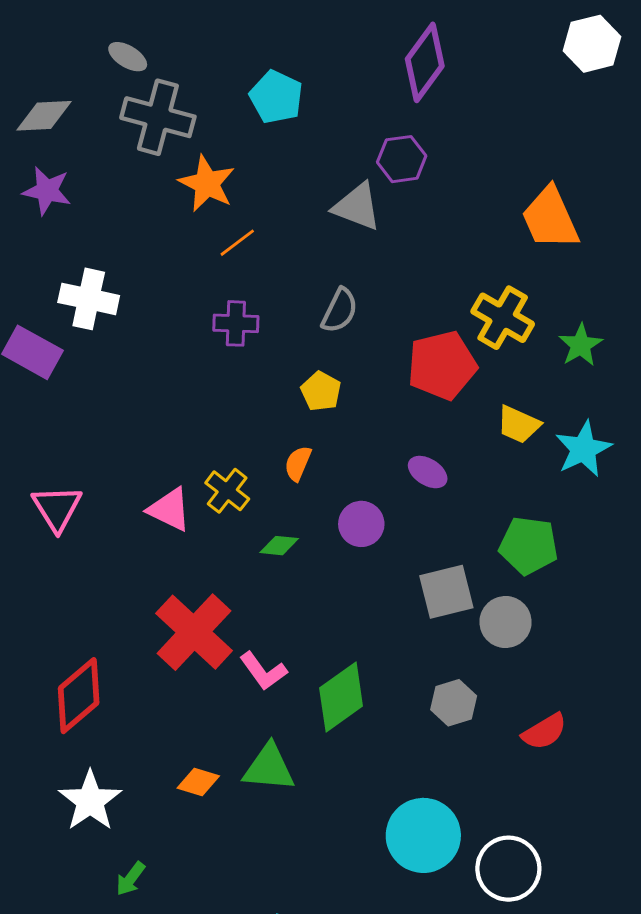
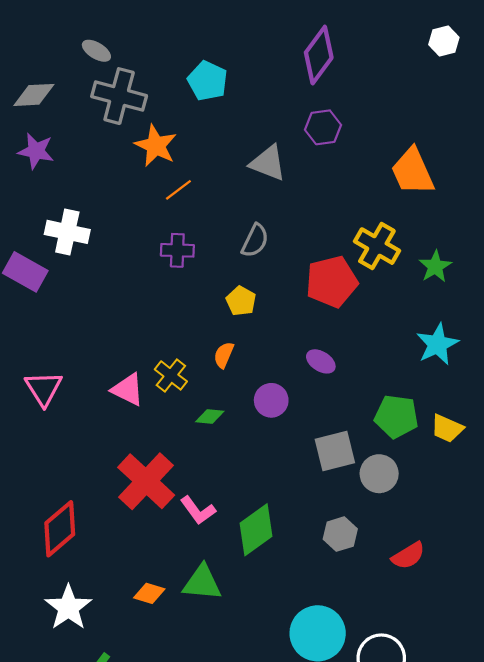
white hexagon: (592, 44) -> (444, 41), size x0.7
purple hexagon: (402, 159) -> (323, 127), moved
yellow trapezoid: (518, 424) -> (447, 428), moved

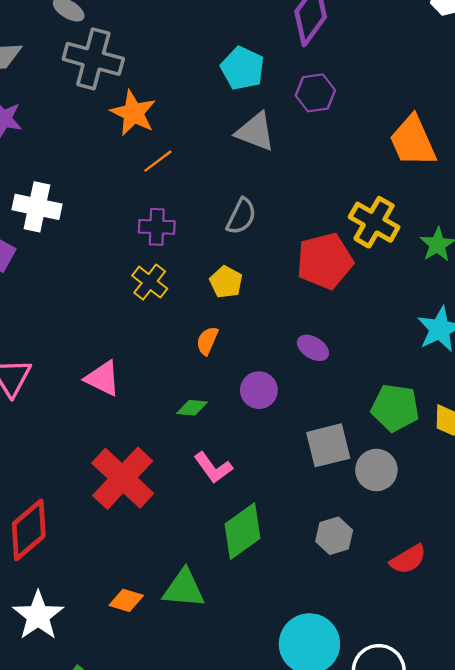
cyan pentagon: (208, 81) -> (242, 68), moved
yellow cross: (171, 375) -> (150, 282), moved
pink L-shape: (198, 510) -> (213, 468), moved

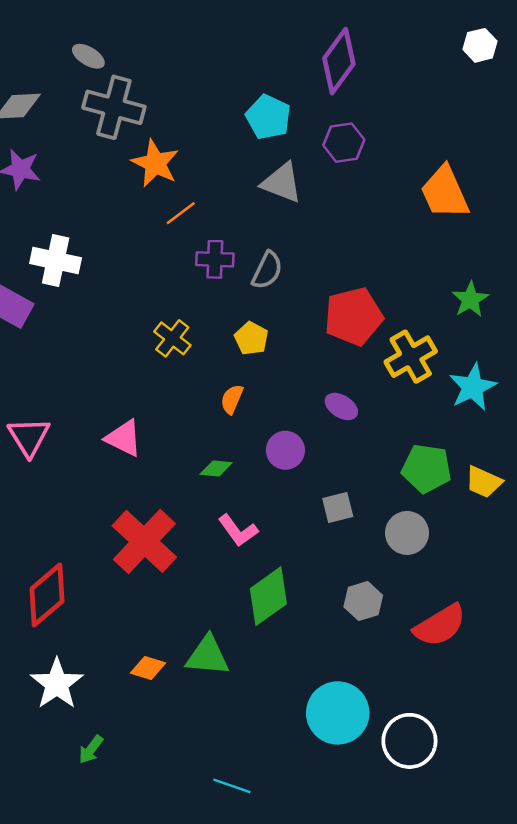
yellow cross: (374, 222) -> (411, 357), moved, turned 30
purple cross: (157, 227) -> (215, 259), moved
gray square: (328, 445) -> (338, 507), moved, size x0.7
red semicircle: (408, 559) -> (440, 625), size x1.4

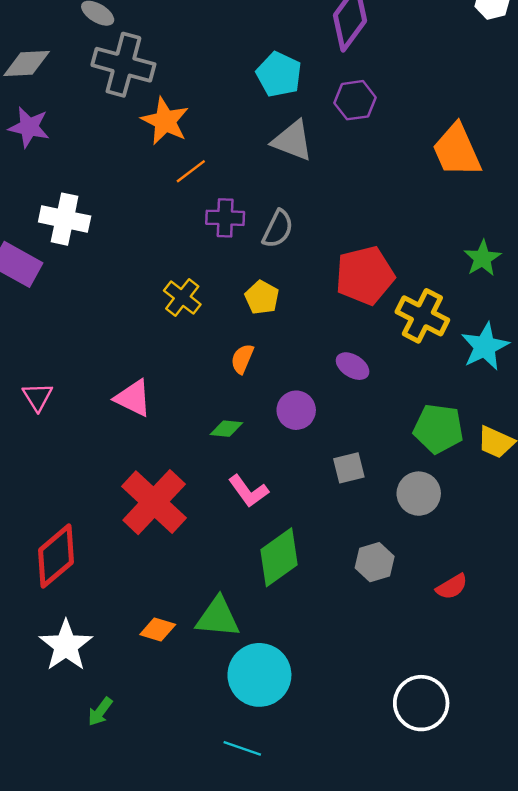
yellow cross: (411, 357) -> (422, 316), turned -33
pink triangle: (29, 437) -> (38, 397), size x0.7
red semicircle: (440, 625) -> (452, 587), size x0.6
cyan circle: (338, 713) -> (259, 675), moved

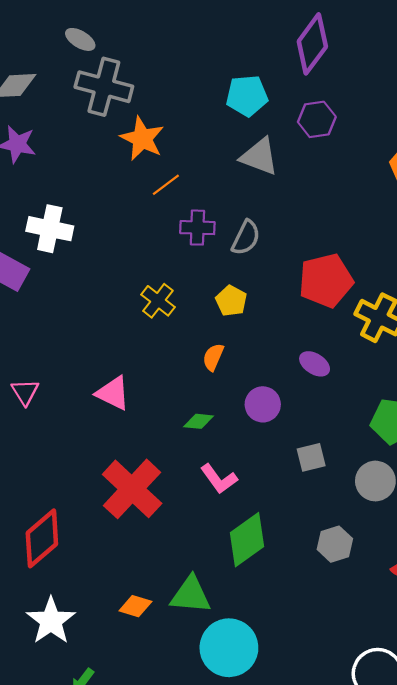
cyan pentagon: (279, 74) -> (247, 96), turned -30

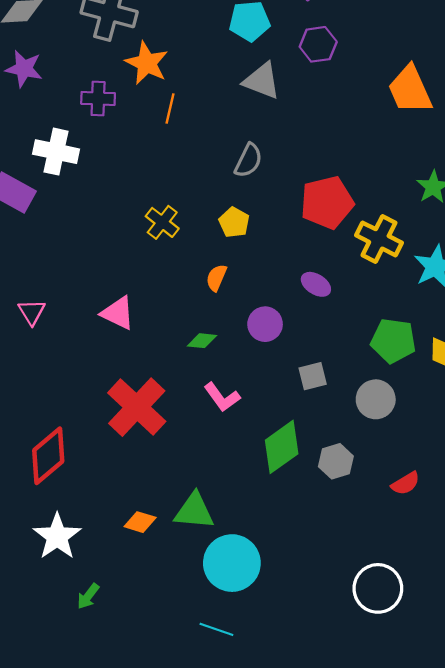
orange line: (166, 185) -> (170, 108), turned -40
purple cross: (197, 228) -> (98, 99), moved
green diamond: (247, 540) -> (282, 447), moved

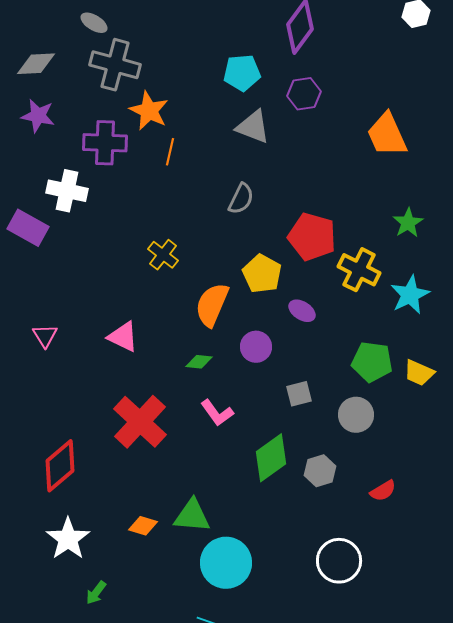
purple cross: (98, 99) -> (105, 143), size x1.4
red pentagon: (327, 202) -> (312, 237), turned 30
yellow pentagon: (234, 222) -> (262, 274), moved, size x1.4
orange semicircle: (216, 278) -> (212, 305), size x1.8
white circle: (378, 588) -> (339, 561), moved

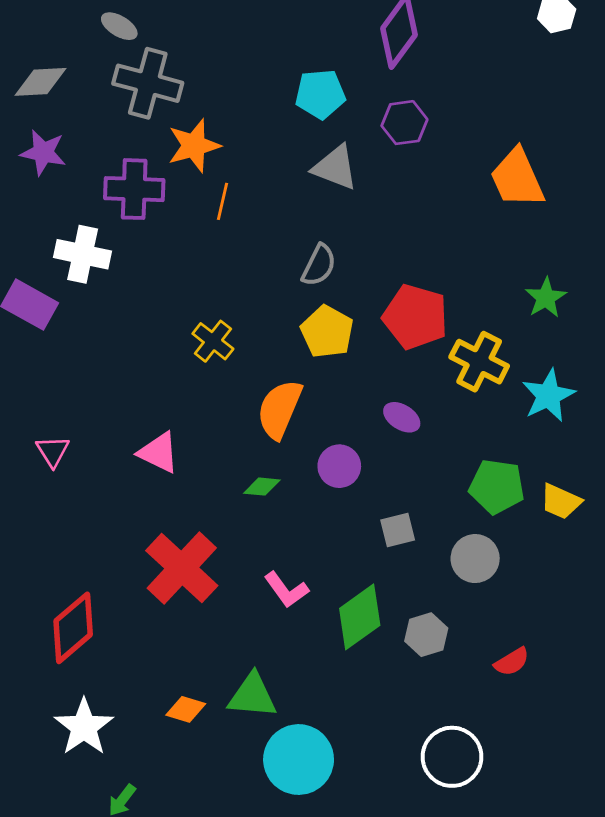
orange star: (149, 111) -> (194, 146), turned 30
yellow pentagon: (262, 274) -> (327, 332), moved
pink L-shape: (217, 413) -> (286, 590), moved

